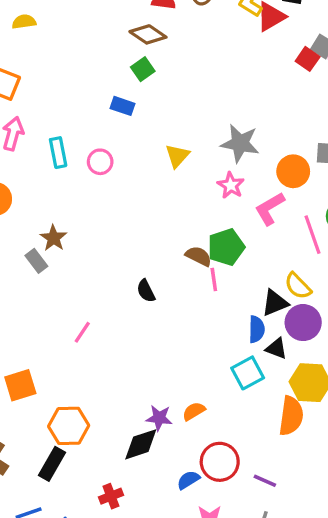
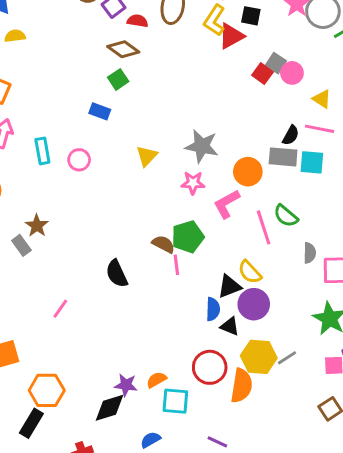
pink star: (231, 185) -> (193, 183), turned -30
black semicircle: (146, 291) -> (117, 274), size x1.4
cyan square: (248, 373) -> (175, 401), moved, turned 32
red circle: (220, 462) -> (210, 367), moved

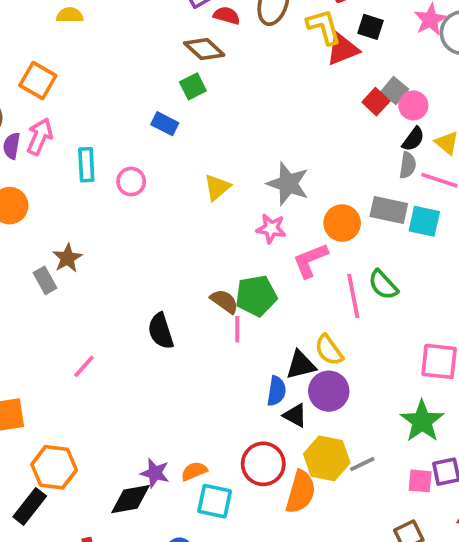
yellow L-shape: (214, 20) -> (324, 27), turned 124
black semicircle: (291, 135) -> (413, 139), moved
gray semicircle: (310, 253) -> (408, 165), moved

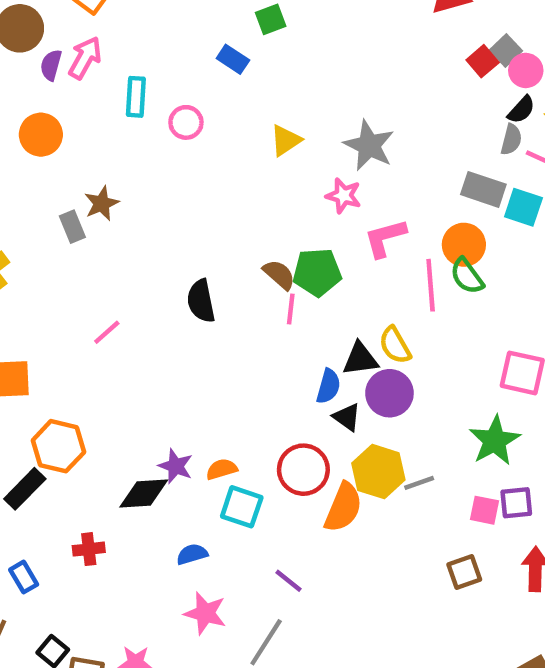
orange circle: (342, 223) -> (464, 245), moved

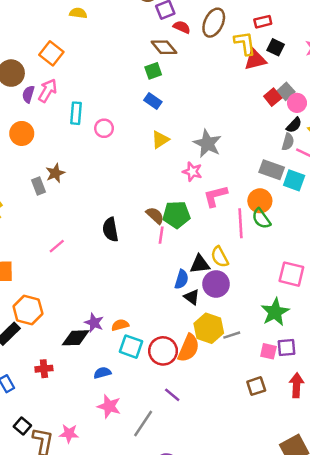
blue rectangle: (233, 59) -> (153, 101), moved
red circle: (303, 470) -> (163, 351), moved
purple line: (289, 581) -> (172, 395), moved

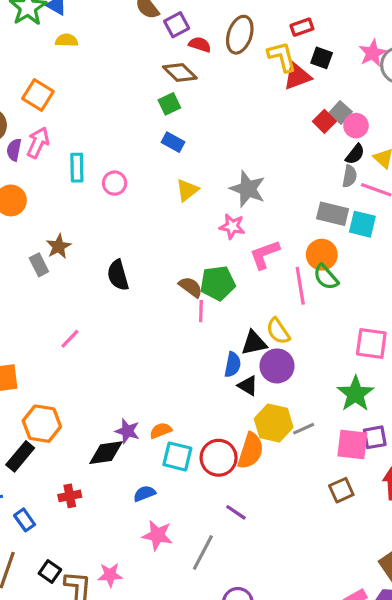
black semicircle: (110, 230) -> (118, 275), moved
pink square: (268, 351) -> (352, 444), size x1.5

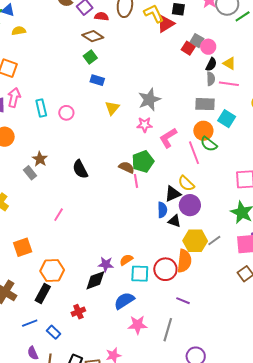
gray star: (248, 189) -> (149, 99), turned -30
cyan square: (362, 224) -> (227, 119), moved, turned 30
blue semicircle: (144, 494) -> (124, 301), size x1.5

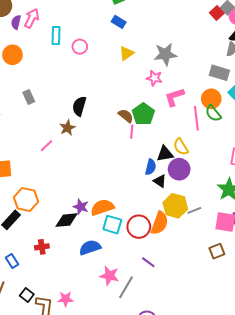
brown star: (40, 159) -> (67, 128), moved
green pentagon: (143, 162) -> (143, 114), turned -30
black semicircle: (80, 169) -> (79, 106), turned 30
orange semicircle: (126, 260) -> (102, 207), size x1.6
pink star: (138, 325) -> (109, 276), moved

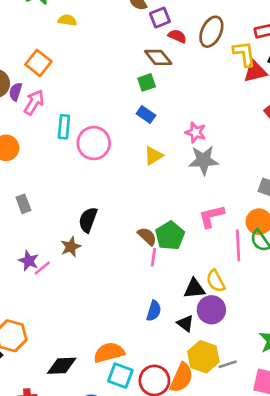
purple semicircle: (16, 22) -> (16, 92), moved
pink circle: (80, 47) -> (94, 143), size x1.6
pink star: (154, 78) -> (196, 132), moved
blue semicircle: (151, 167) -> (154, 311), moved
purple star: (81, 207) -> (29, 261), moved

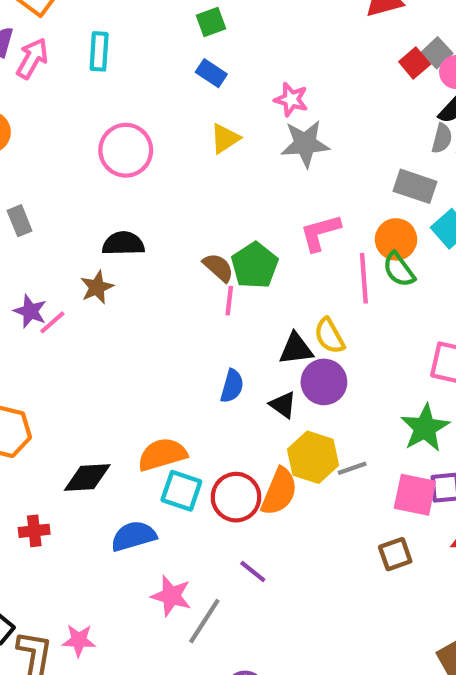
cyan rectangle: (64, 127) -> (99, 51), moved
pink circle: (94, 143) -> (126, 150), moved
black semicircle: (88, 220) -> (123, 244), turned 70

